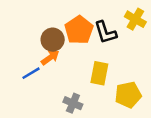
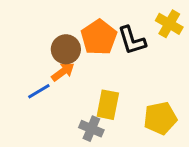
yellow rectangle: (99, 73) -> (108, 105), moved

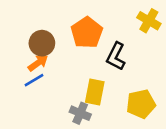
black L-shape: (132, 40) -> (116, 56), moved, turned 44
brown circle: (66, 49) -> (42, 43), moved
orange arrow: (63, 72) -> (38, 63), moved

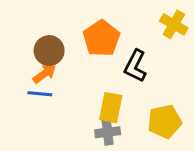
blue line: (34, 80) -> (40, 94), turned 36
gray cross: (80, 113) -> (108, 132), moved, turned -30

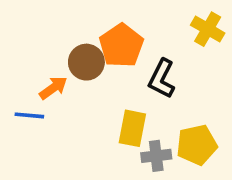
brown circle: (49, 51) -> (86, 62), moved
blue line: (40, 94) -> (29, 115), moved
gray cross: (108, 132) -> (156, 156), moved

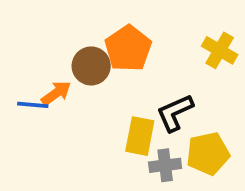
yellow cross: (208, 29) -> (220, 50), moved
black L-shape: (162, 79) -> (175, 113), moved, turned 39
blue line: (29, 115) -> (33, 105), moved

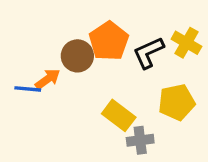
black L-shape: (175, 113) -> (148, 53), moved
yellow rectangle: (140, 136) -> (119, 115), turned -64
yellow pentagon: (208, 154) -> (177, 102), moved

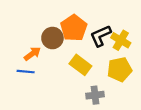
yellow cross: (186, 43) -> (121, 40), moved
blue line: (28, 89) -> (26, 72), moved
yellow rectangle: (119, 115) -> (80, 65), moved

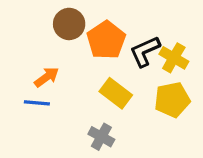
brown circle: (52, 38) -> (69, 24), moved
gray cross: (95, 95) -> (101, 137), moved, turned 36

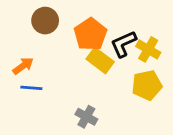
brown circle: (69, 24) -> (45, 21), moved
orange arrow: (47, 77) -> (23, 66), moved
yellow rectangle: (116, 93) -> (100, 60), moved

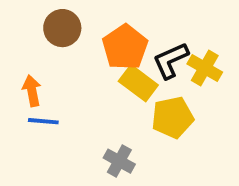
orange arrow: (23, 66) -> (32, 91), turned -65
yellow pentagon: (147, 85) -> (173, 117), moved

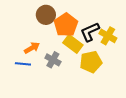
brown circle: (62, 28) -> (46, 15), moved
orange arrow: (32, 91) -> (32, 48), moved, turned 70
gray cross: (119, 161) -> (53, 60), moved

